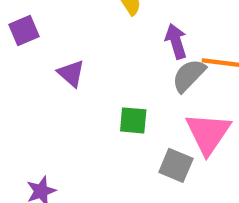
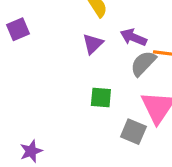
purple arrow: (176, 41) -> (133, 37), turned -50
purple triangle: (71, 73) -> (93, 44), moved, turned 35

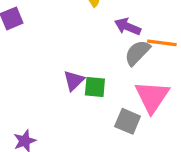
purple triangle: (93, 44) -> (74, 80), moved

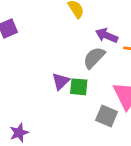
gray semicircle: (137, 53) -> (94, 58), moved

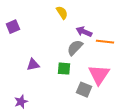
purple triangle: (61, 81) -> (33, 65), moved, turned 32

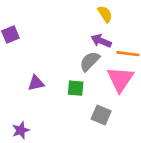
yellow semicircle: (62, 13) -> (105, 14), moved
pink triangle: (99, 75) -> (120, 79), moved

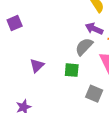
purple triangle: (36, 83) -> (37, 66), turned -32

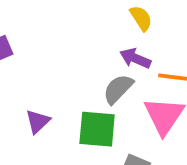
green square: (72, 70) -> (97, 129), size x1.5

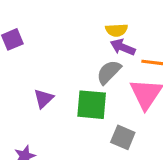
yellow semicircle: (141, 18) -> (117, 30), moved, turned 120

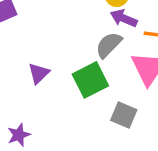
green square: (92, 105) -> (90, 80), turned -32

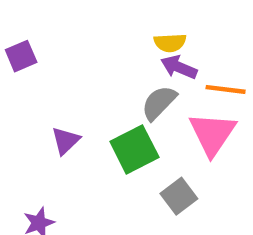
gray square: (124, 115) -> (179, 196), turned 30

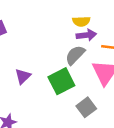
purple arrow: (179, 67) -> (86, 35), turned 150

